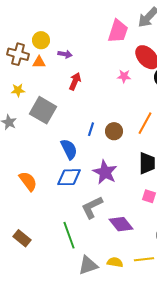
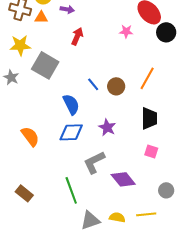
yellow star: (18, 90) -> (20, 45), size x1.5
blue line: (91, 129) -> (93, 84), turned -56
purple star: (105, 172) -> (107, 127), size x0.7

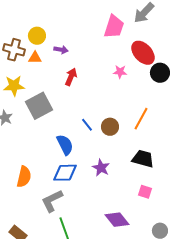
gray square: (45, 65) -> (39, 106), turned 32
black trapezoid: (149, 118) -> (143, 159), turned -75
orange semicircle: (30, 136) -> (24, 177), turned 50
gray L-shape: (94, 162) -> (52, 201), moved

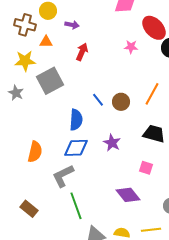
orange triangle: (35, 58) -> (46, 42), moved
blue semicircle: (65, 145) -> (76, 120), turned 30
pink square: (145, 192) -> (146, 168), moved

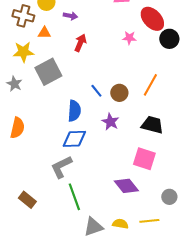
purple star: (112, 143) -> (110, 122), moved
orange semicircle: (35, 152) -> (17, 128), moved
pink square: (146, 168) -> (144, 159), size x1.6

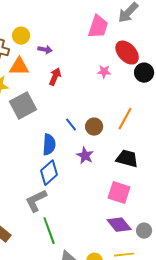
orange triangle: (44, 33) -> (19, 67), size x1.5
blue diamond: (74, 139) -> (49, 173), turned -40
purple diamond: (126, 186) -> (119, 225), moved

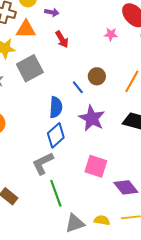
red arrow: (55, 77) -> (62, 39), turned 126
brown circle: (94, 127) -> (97, 76), moved
purple star: (85, 156) -> (92, 118), size x1.5
pink square: (119, 193) -> (96, 166), moved

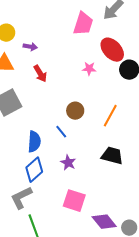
blue line: (78, 87) -> (61, 132), moved
purple star: (92, 118) -> (68, 163), moved, size x0.6

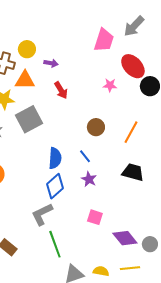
blue line: (61, 132) -> (85, 156), moved
pink square: (74, 201) -> (95, 217), size x0.7

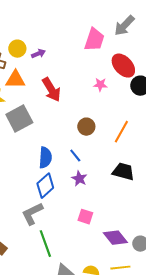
purple arrow: (51, 63) -> (38, 54), moved, turned -32
red arrow: (61, 90) -> (51, 90), size x1.4

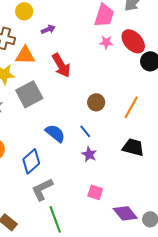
yellow circle: (17, 49) -> (24, 11), moved
pink star: (100, 85) -> (106, 42), moved
blue semicircle: (45, 158) -> (55, 133), turned -55
blue diamond: (45, 186) -> (31, 161), moved

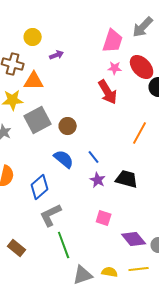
red arrow: (61, 65) -> (108, 92), moved
brown circle: (96, 102) -> (68, 126), moved
black trapezoid: (133, 147) -> (127, 179), moved

